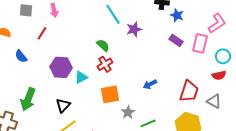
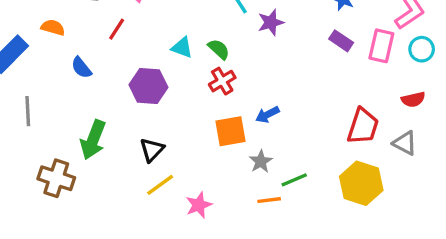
cyan circle: (223, 56) -> (422, 49), moved
cyan triangle: (81, 77) -> (182, 48), moved, turned 48
blue arrow: (150, 84) -> (267, 115), moved

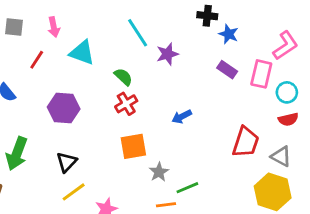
cyan triangle: (182, 48) -> (82, 53), moved, size x1.4
cyan circle: (422, 49) -> (287, 92), moved
blue arrow: (267, 115) -> (182, 117), moved
yellow hexagon: (361, 183) -> (273, 192), moved

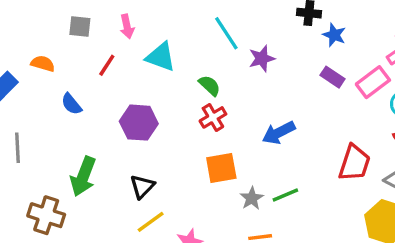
pink rectangle: (261, 74) -> (373, 82), turned 40
blue arrow: (182, 117) -> (279, 133), size x1.4
green line: (187, 188) -> (285, 195), moved

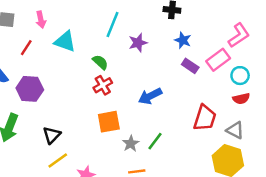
cyan line: (226, 33) -> (112, 24), turned 55
blue star: (334, 35) -> (183, 40), moved
purple rectangle: (333, 77) -> (190, 66), moved
purple hexagon: (139, 123) -> (30, 89), moved
green line: (285, 195) -> (155, 141), turned -30

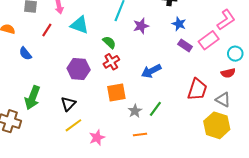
cyan circle: (240, 76) -> (235, 54), moved
purple hexagon: (30, 89) -> (79, 69), moved

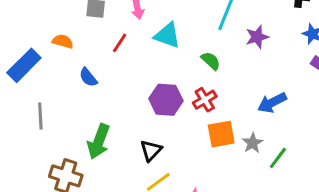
red cross: (111, 62) -> (205, 100), moved
gray star: (135, 111) -> (253, 143), moved

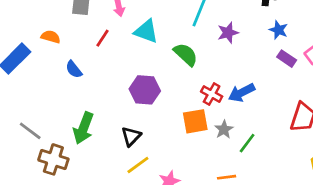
green semicircle: (211, 61) -> (186, 54), size x1.4
red cross: (205, 100) -> (212, 94), moved, turned -30
gray line: (40, 116) -> (30, 131), moved, turned -50

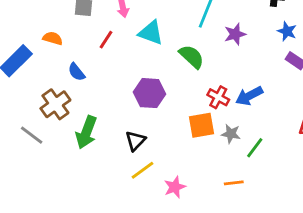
gray star: (224, 129) -> (231, 134), turned -30
brown cross: (53, 159) -> (55, 104), moved, turned 36

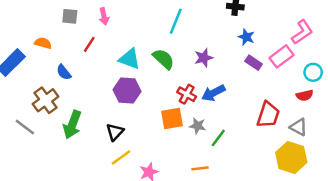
cyan triangle: (151, 33) -> (129, 59), moved
purple star: (235, 34) -> (204, 58), moved

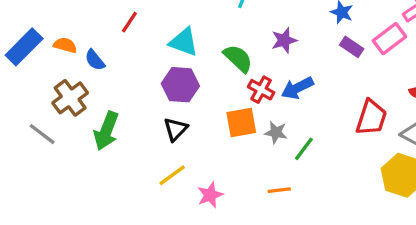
orange semicircle: (43, 43) -> (65, 45), moved
green semicircle: (164, 59) -> (238, 58), moved
black triangle: (115, 132) -> (175, 129), moved

